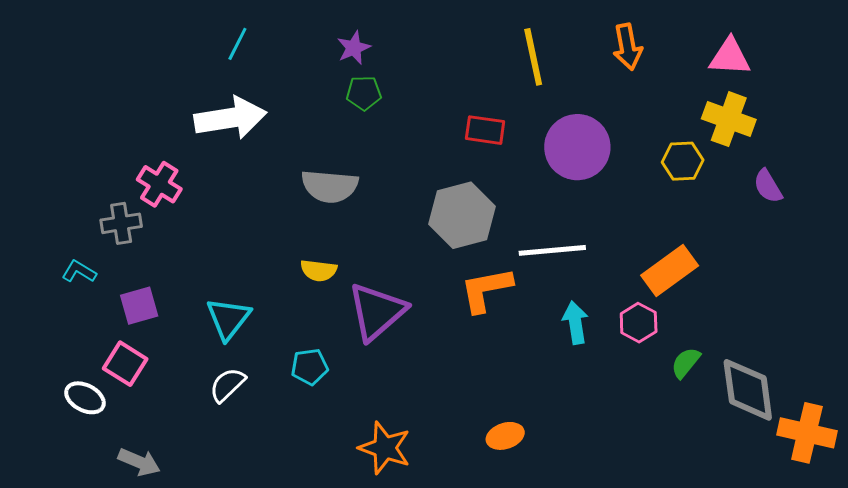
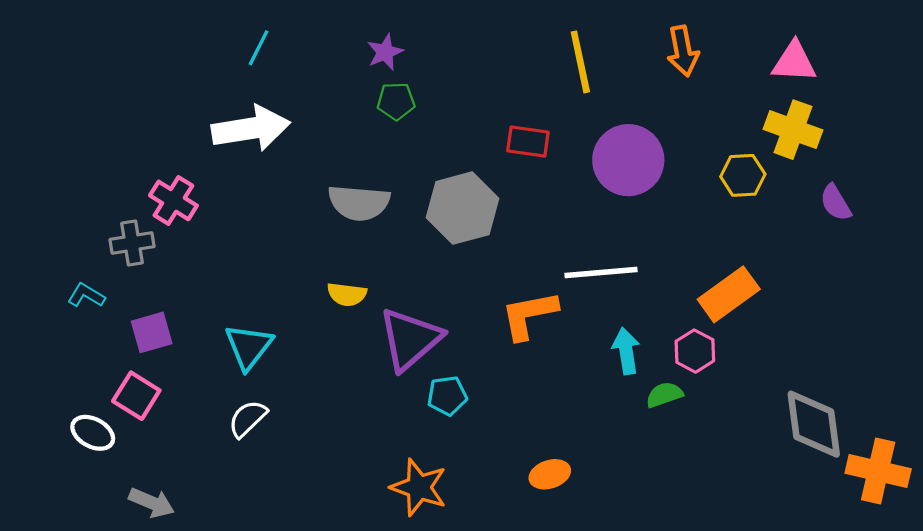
gray hexagon: (462, 215) -> (463, 208), moved
green semicircle: (686, 363) -> (664, 395), moved, turned 32
cyan pentagon: (310, 367) -> (447, 396), moved

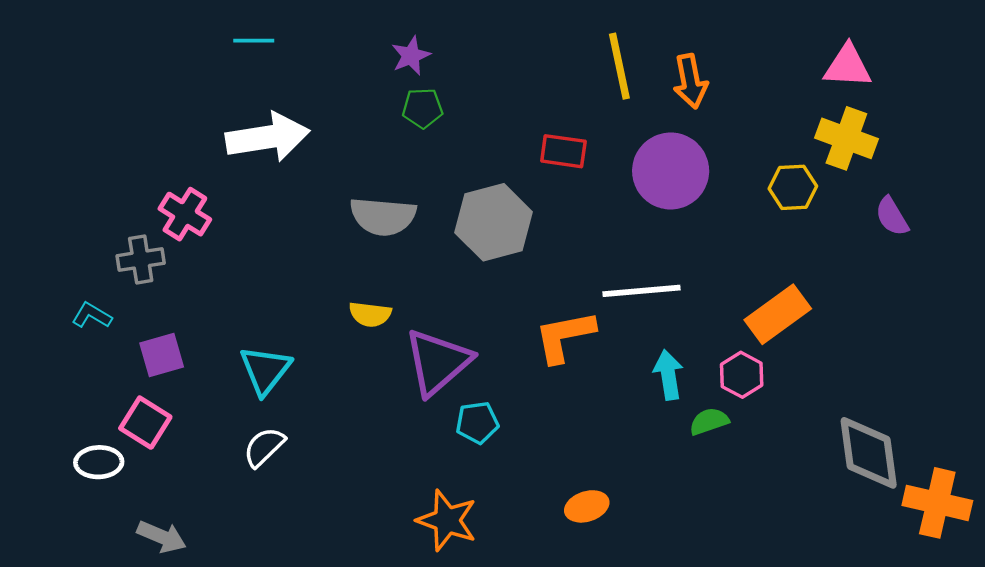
cyan line: (259, 48) -> (254, 41), moved, turned 63
orange arrow: (683, 51) -> (690, 81), moved
white ellipse: (93, 433) -> (99, 462), turned -30

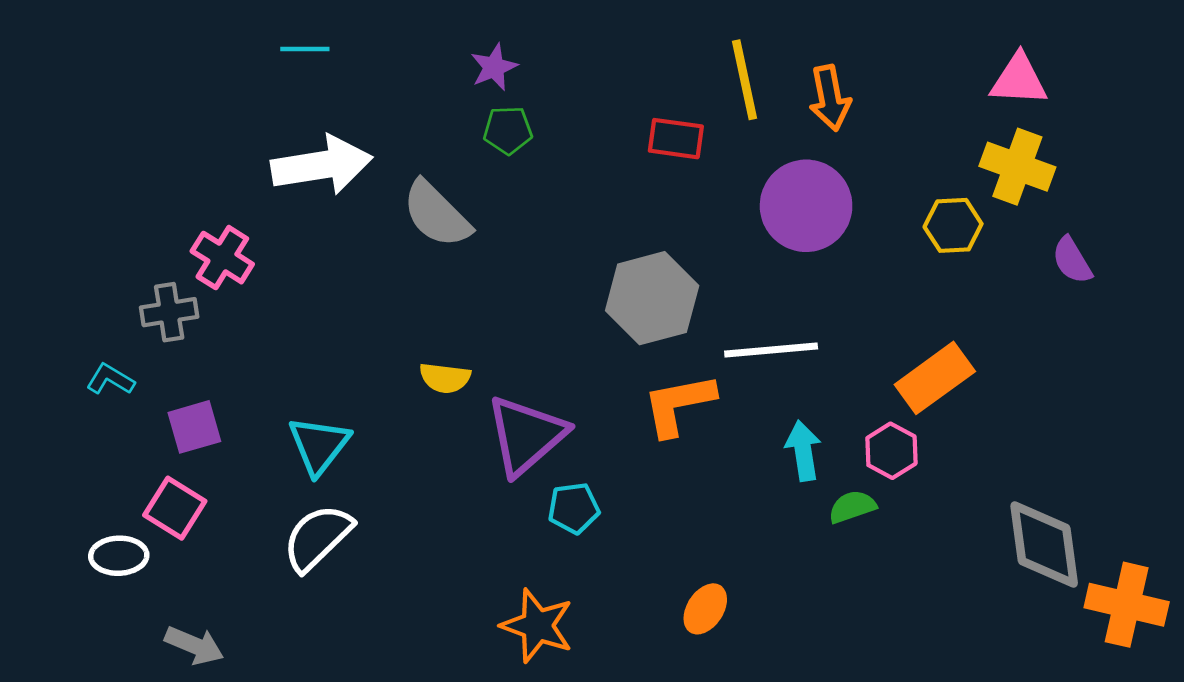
red rectangle: (563, 151) -> (676, 139), moved
gray semicircle: (383, 216) -> (437, 214), moved, turned 40
gray hexagon: (494, 222) -> (652, 298), moved
white semicircle: (264, 447) -> (318, 538), size x1.4
orange ellipse: (587, 506) -> (705, 609), turned -39

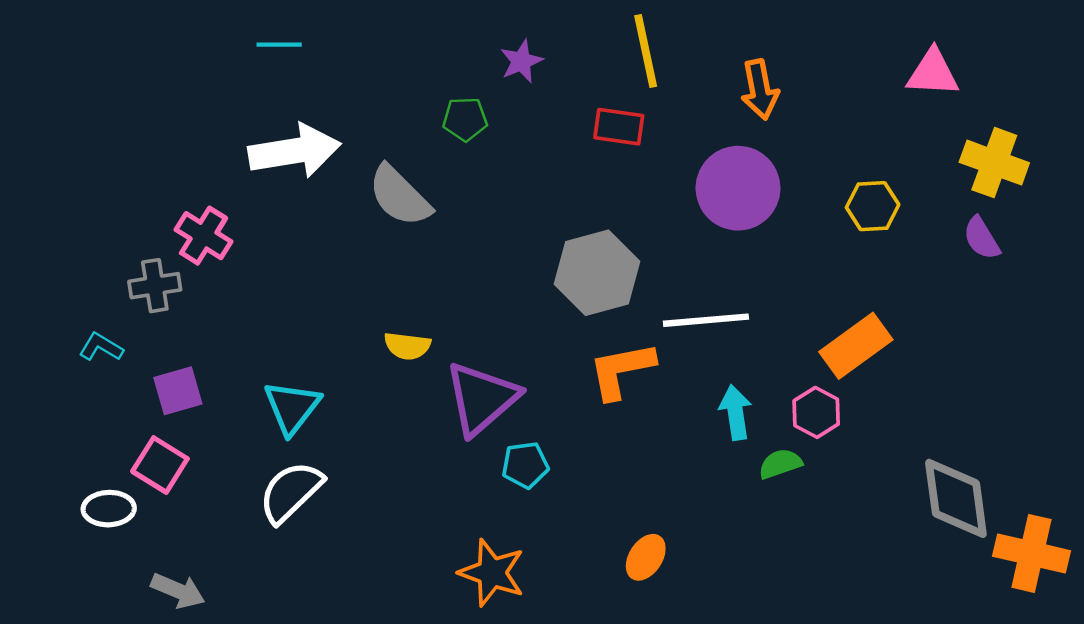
purple star: (494, 67) -> (521, 61), moved
yellow line: (744, 80) -> (646, 51), moved
yellow cross: (1017, 167) -> (994, 163), moved

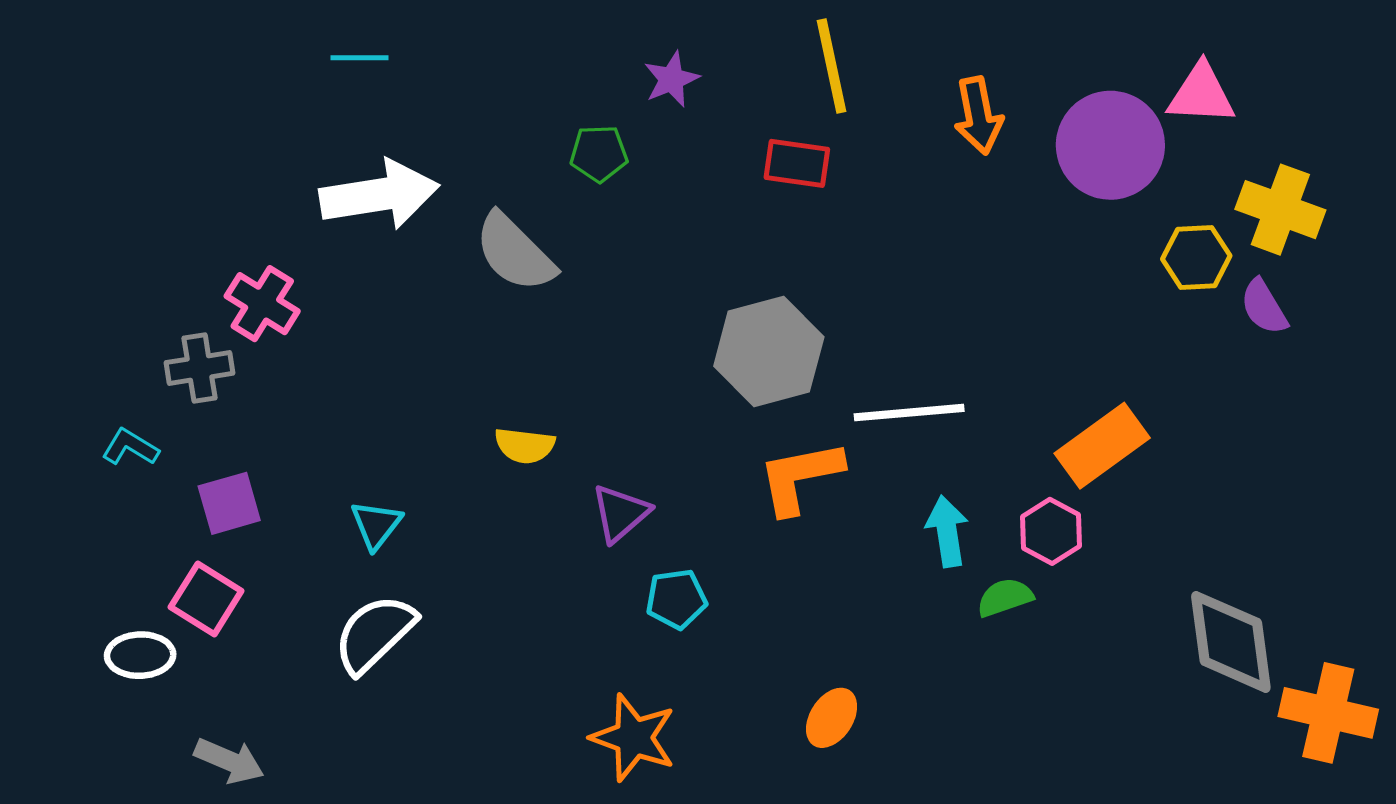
purple circle: (738, 188) -> (1110, 145), moved
yellow hexagon: (873, 206) -> (1196, 257), moved
purple triangle: (482, 398) -> (620, 513), size x0.6
cyan triangle: (292, 407) -> (376, 525), size x0.7

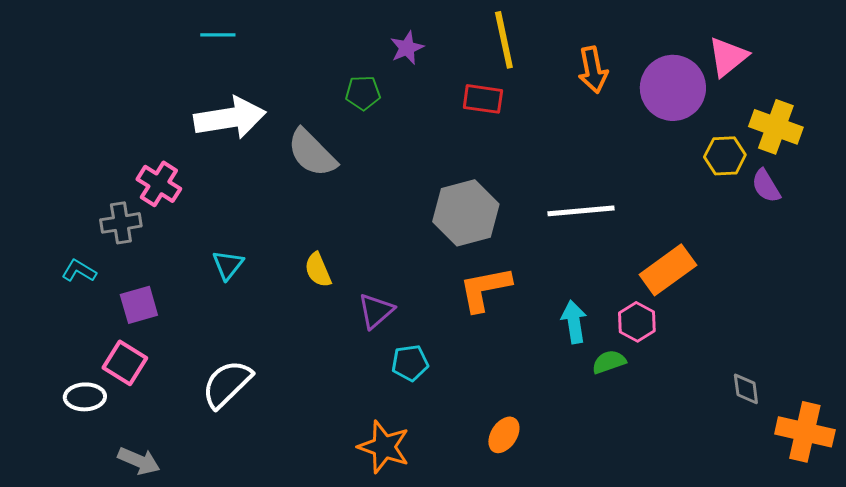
pink triangle: (1201, 94) -> (728, 57), turned -42
white line: (909, 413) -> (581, 211), moved
yellow semicircle: (525, 446) -> (318, 270), turned 60
cyan triangle: (376, 525) -> (228, 265), moved
gray diamond: (1231, 642) -> (746, 389), size x0.5

